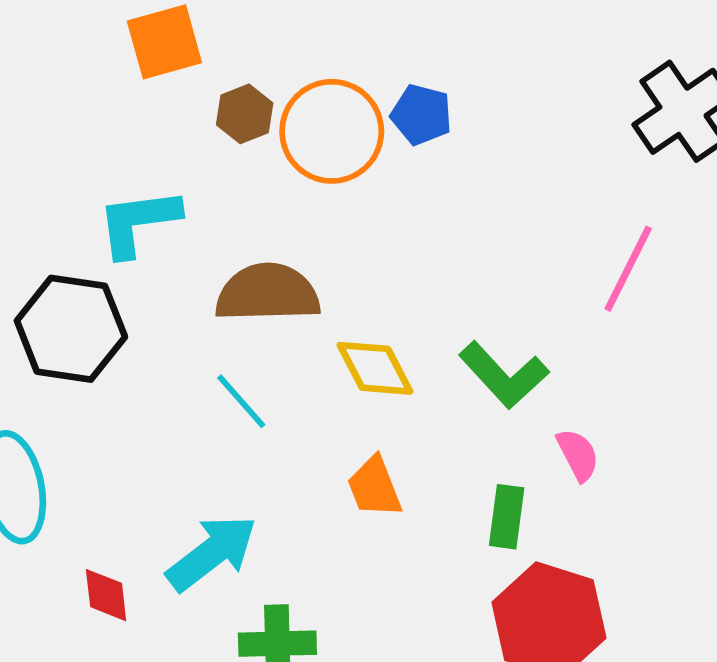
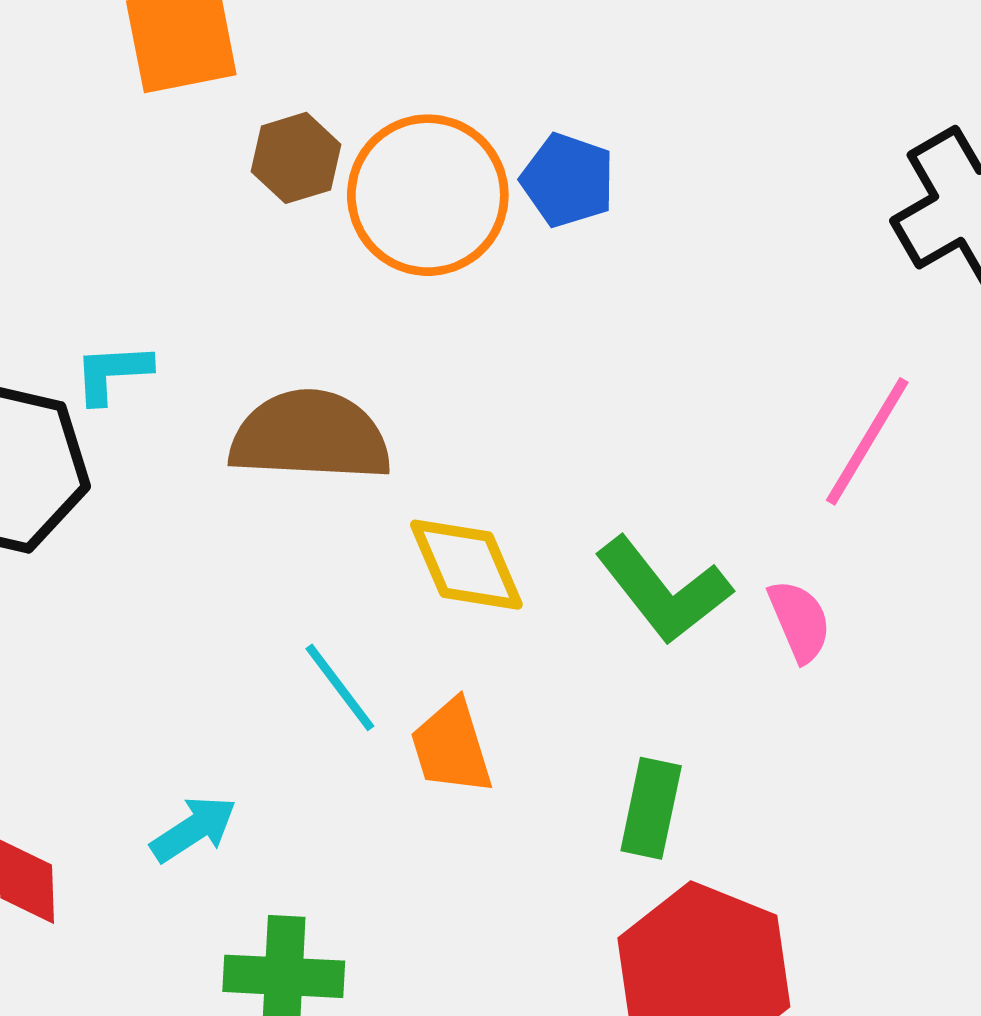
cyan L-shape: (138, 222) -> (112, 373), moved, size x0.6
cyan line: (241, 401) -> (340, 687), moved
pink semicircle: (578, 455) -> (800, 621), moved
cyan arrow: (212, 553) -> (194, 829), size x0.6

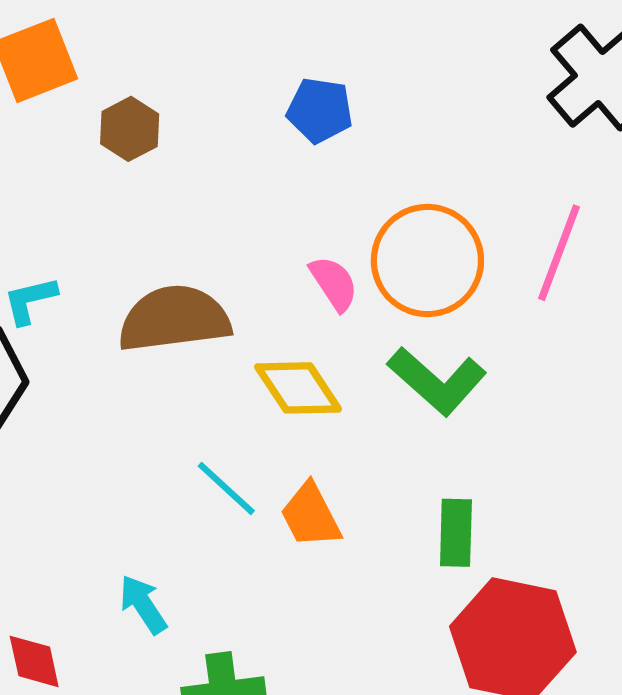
orange circle: (428, 195) -> (427, 261), moved
pink semicircle: (800, 621) -> (334, 283), moved
cyan arrow: (194, 829) -> (143, 604), turned -80

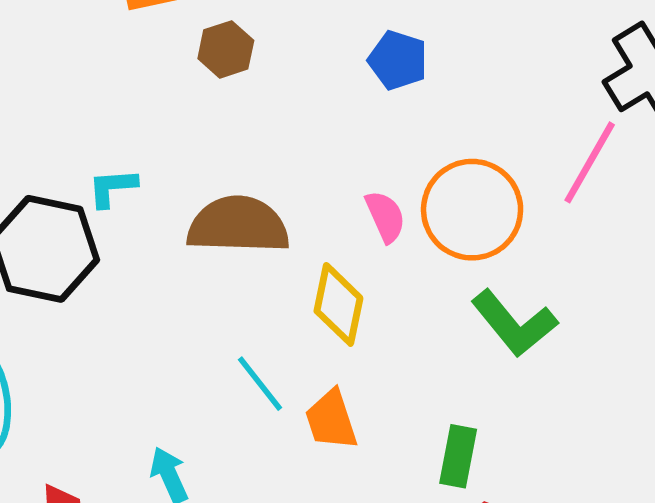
pink line: (559, 253) -> (590, 162), moved
green L-shape: (437, 381) -> (514, 323), moved
yellow diamond: (298, 388) -> (338, 304), turned 36

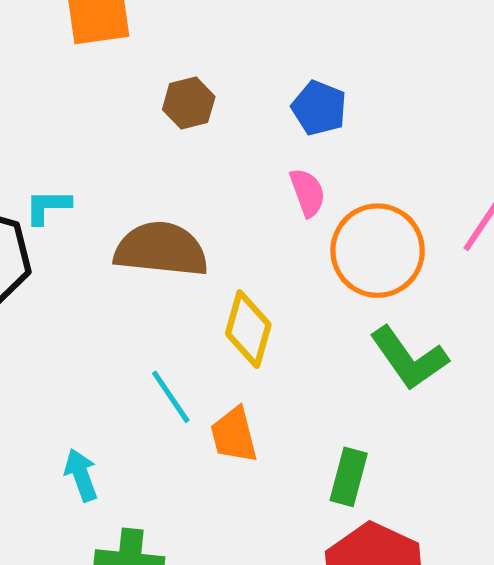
brown hexagon: (226, 49) -> (189, 103), moved
pink semicircle: (385, 216) -> (307, 193), moved

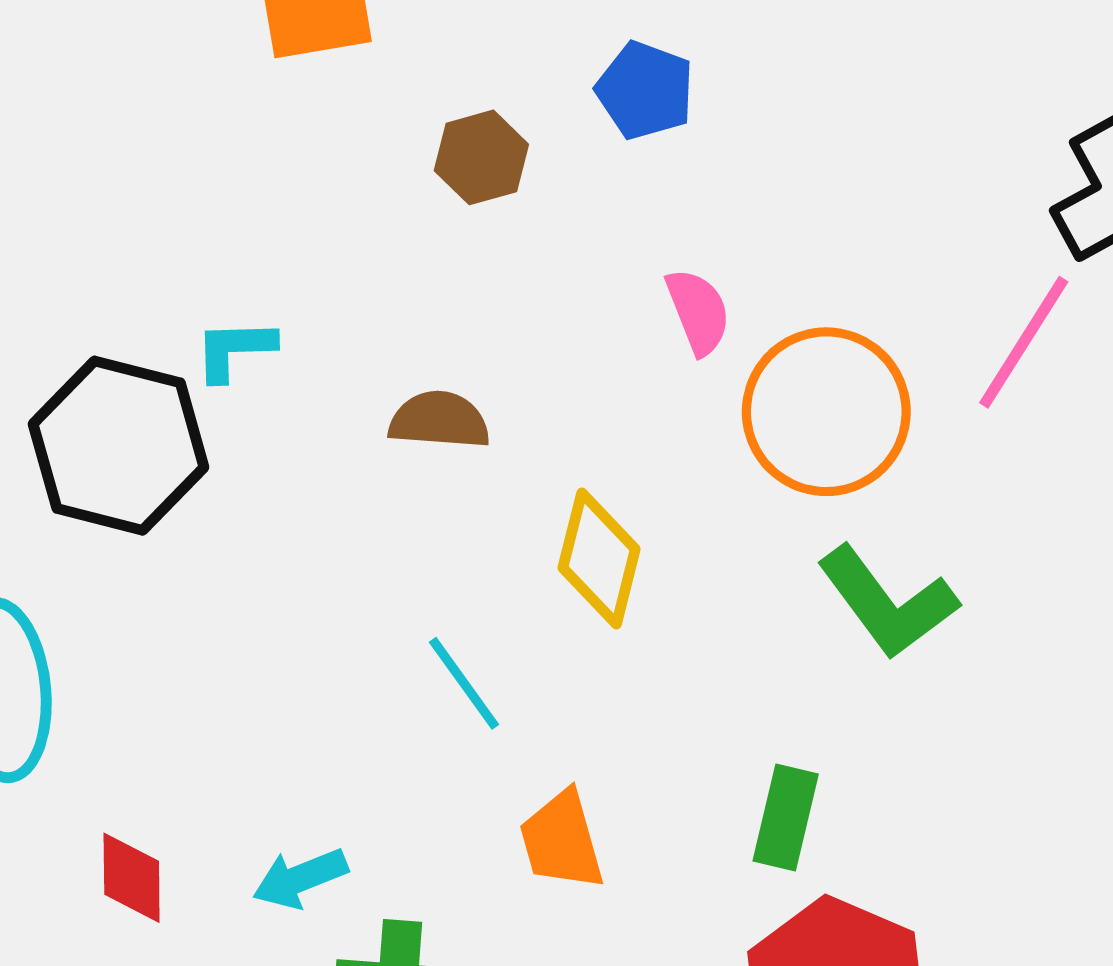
blue pentagon: (319, 108) -> (645, 90), moved
brown semicircle: (161, 249) -> (439, 420), size x0.6
orange trapezoid: (234, 435) -> (562, 840), moved
cyan arrow: (81, 475) -> (300, 878), moved, turned -90

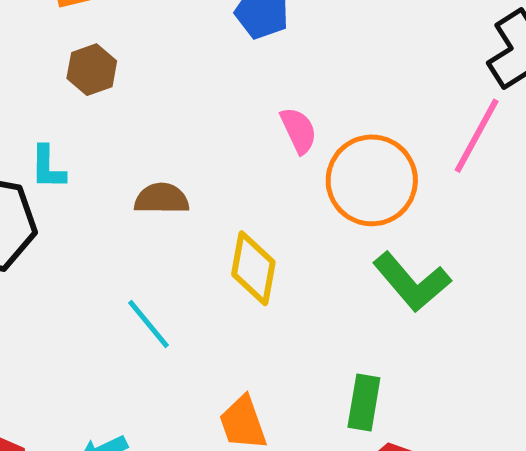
brown hexagon: (481, 157) -> (92, 70), moved
cyan L-shape: (235, 349) -> (48, 167), turned -84
cyan line: (464, 683) -> (149, 324), moved

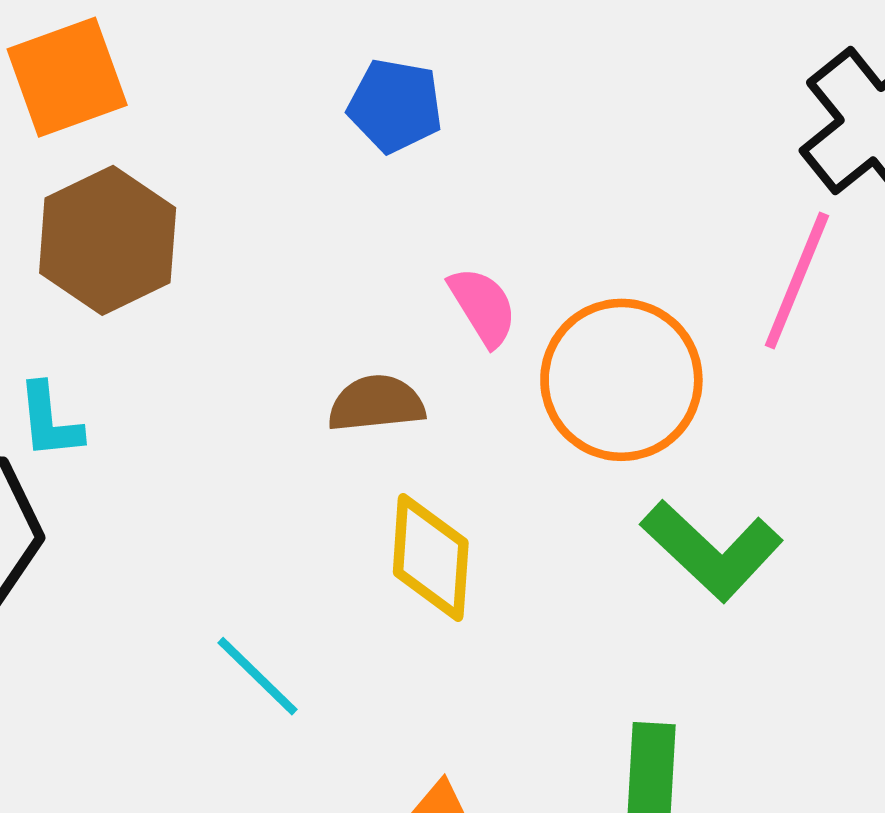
brown hexagon: (92, 70) -> (108, 240), size x1.6
brown semicircle: (162, 199) -> (376, 404), moved

